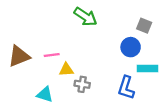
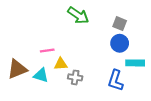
gray square: (144, 26) -> (120, 24), moved
brown triangle: (19, 56) -> (17, 69), moved
cyan triangle: (45, 94) -> (41, 75), moved

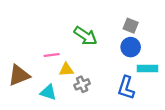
green arrow: (78, 15) -> (85, 36), moved
cyan triangle: (41, 75) -> (48, 92), moved
gray cross: (75, 77) -> (82, 84), turned -32

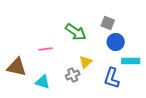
gray square: (131, 26) -> (108, 23), moved
yellow triangle: (66, 70) -> (86, 62), moved, turned -40
brown triangle: (19, 75) -> (17, 67), turned 35

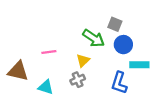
green arrow: (76, 32) -> (94, 38), moved
yellow triangle: (86, 62) -> (83, 61), moved

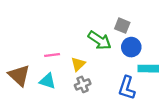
yellow triangle: (83, 61) -> (78, 64), moved
brown triangle: (18, 71) -> (19, 75), turned 30
cyan triangle: (46, 87) -> (48, 81), moved

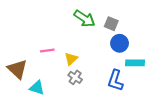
green arrow: (100, 40) -> (84, 19), moved
cyan triangle: (48, 81) -> (37, 88), moved
gray cross: (83, 84) -> (75, 77), turned -32

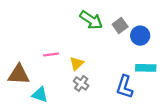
gray square: (111, 24) -> (120, 26), turned 32
blue circle: (120, 43) -> (140, 36), moved
brown triangle: (17, 69) -> (19, 75), turned -40

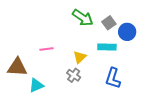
yellow triangle: (77, 63) -> (80, 57), moved
cyan rectangle: (146, 68) -> (107, 47), moved
cyan triangle: (40, 95) -> (36, 85), turned -42

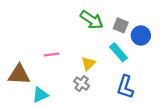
gray square: (109, 23) -> (121, 25), turned -32
cyan rectangle: (107, 47) -> (119, 52), turned 48

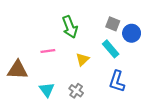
green arrow: (92, 20) -> (70, 27), moved, turned 35
gray cross: (82, 84) -> (76, 91), moved
cyan triangle: (40, 95) -> (47, 90), moved, turned -42

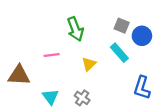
blue L-shape: (117, 81) -> (142, 88), moved

